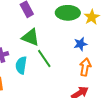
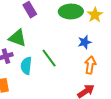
green triangle: (30, 37) -> (18, 38), moved

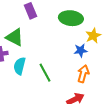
yellow star: (95, 15) -> (93, 36), moved
green line: (49, 58) -> (45, 73), moved

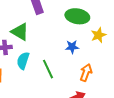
blue star: (81, 50) -> (72, 47), moved

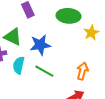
blue star: (72, 47) -> (40, 45), moved, size x1.5
green line: (48, 69) -> (44, 71), turned -30

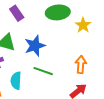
cyan semicircle: (19, 65) -> (16, 81), moved

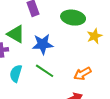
orange arrow: (81, 65) -> (83, 74), turned -138

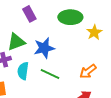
green triangle: (16, 34) -> (16, 42), turned -42
cyan semicircle: (16, 73) -> (23, 71), moved

